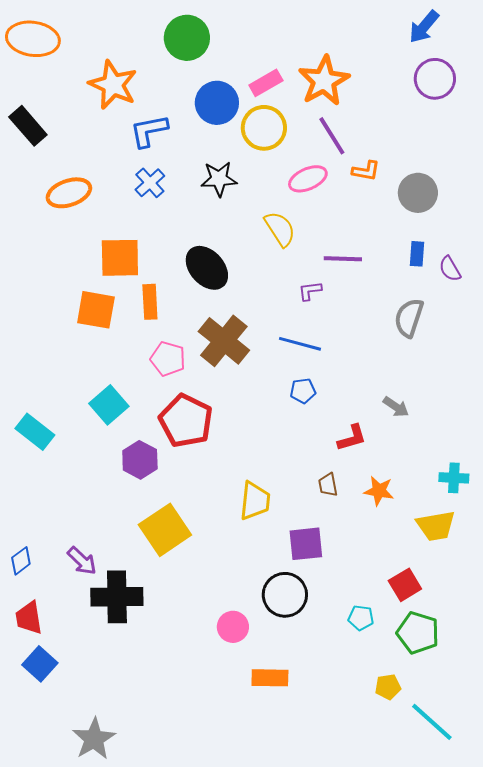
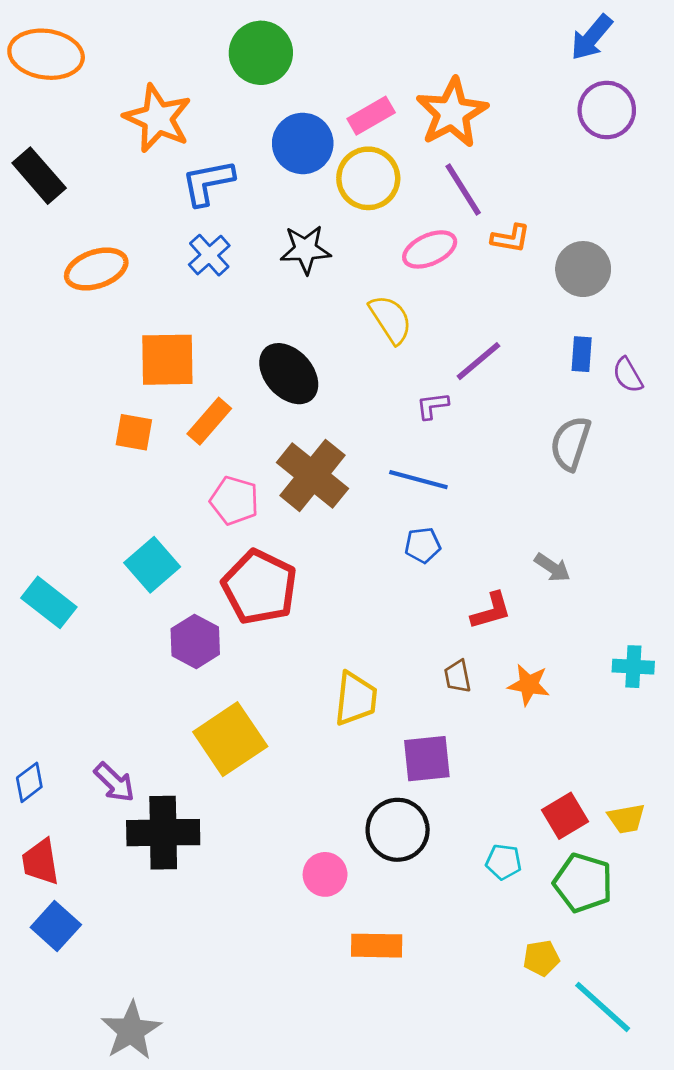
purple line: (343, 259) -> (478, 361), turned -42
orange rectangle: (150, 302) -> (209, 421), turned 44
orange square: (96, 310) -> (134, 432), size x0.7
yellow trapezoid: (436, 526) -> (626, 819), moved, size x0.7

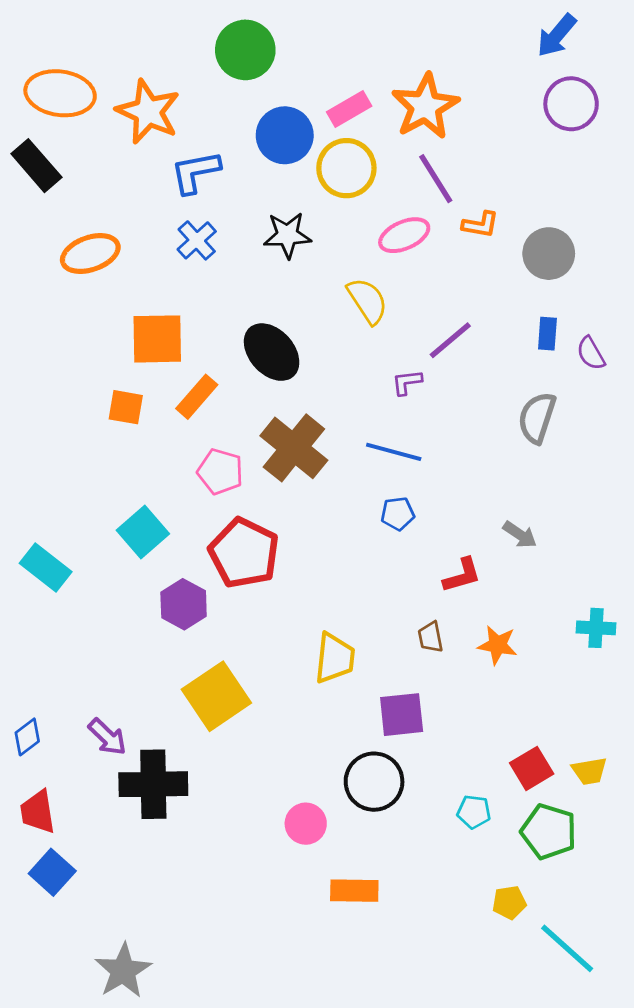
orange ellipse: (46, 54) -> (60, 93), moved

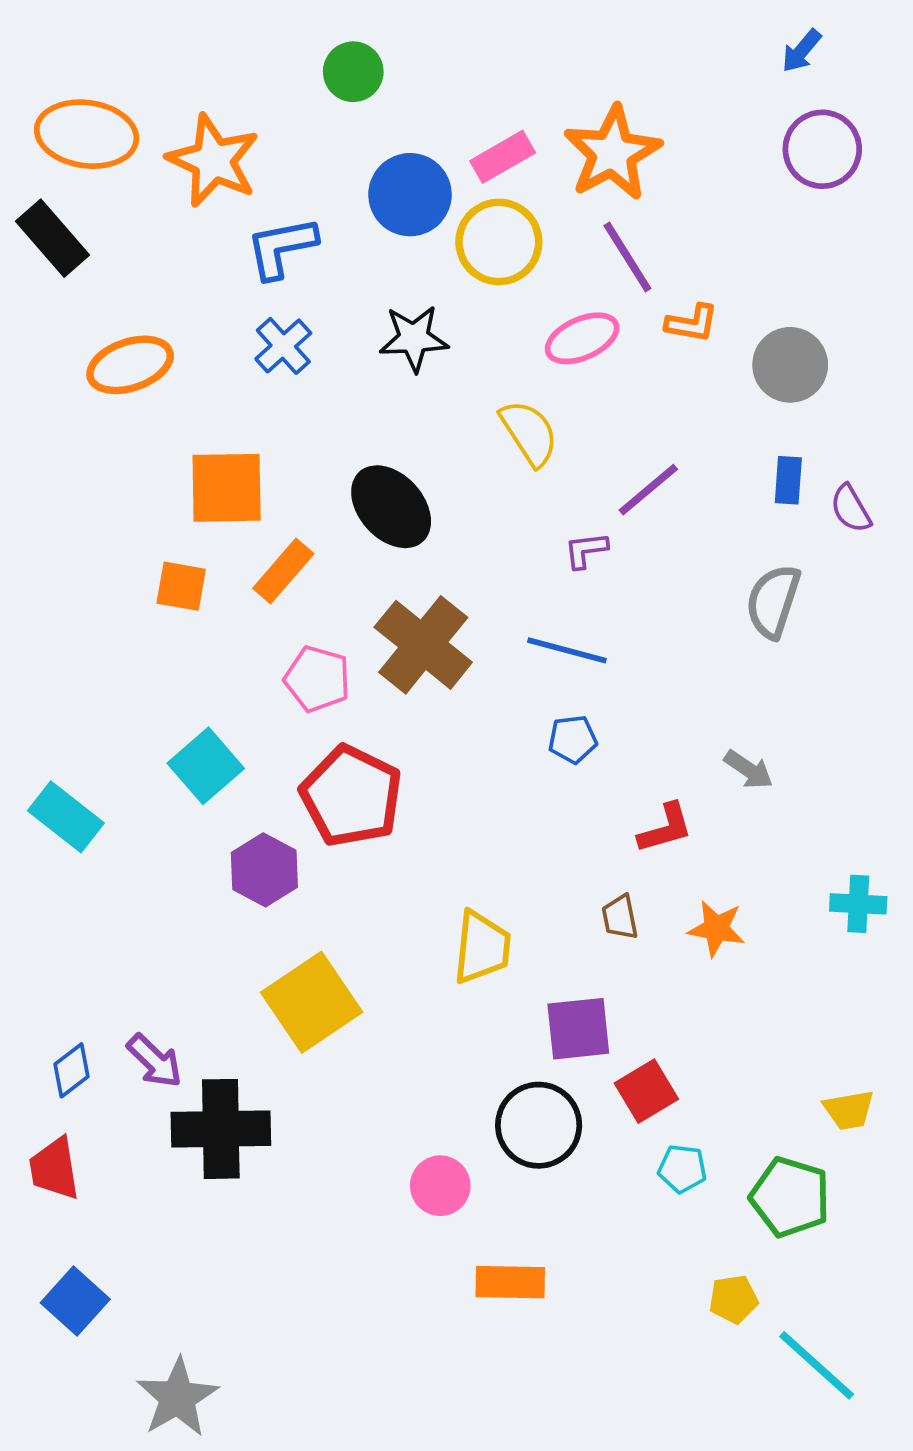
blue arrow: (557, 35) -> (801, 51), size x0.7
green circle: (245, 50) -> (353, 72), size x0.7
blue diamond: (27, 737) -> (71, 1070), moved
red square: (532, 768) -> (646, 1091), moved
blue square: (52, 872) -> (75, 1301), moved

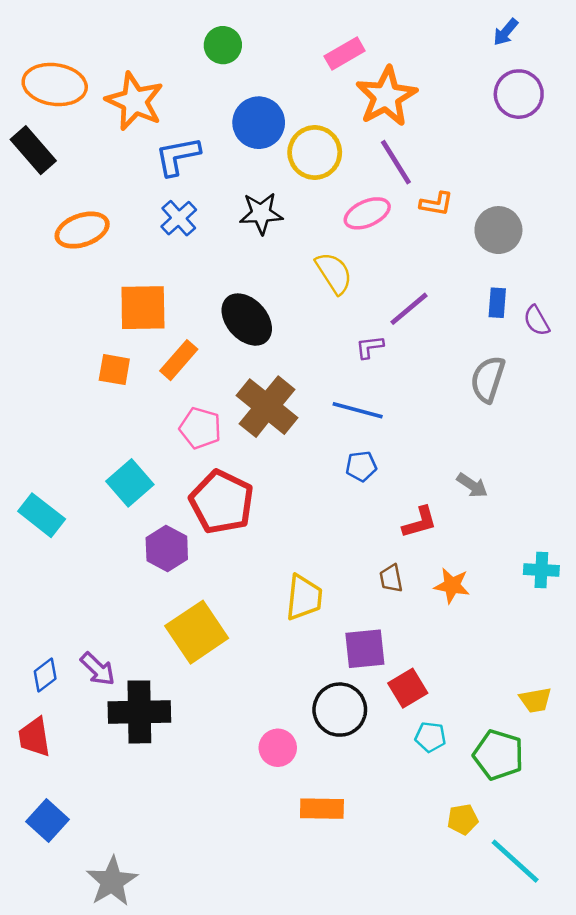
pink rectangle: (503, 157) -> (345, 53), moved

